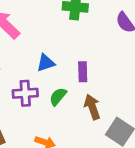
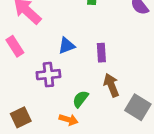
green semicircle: (58, 97) -> (80, 99), moved

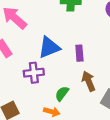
blue triangle: (66, 46) -> (49, 47), size x1.5

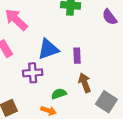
green semicircle: (62, 94) -> (59, 94), turned 32

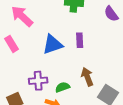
purple rectangle: (77, 56) -> (80, 40), moved
purple cross: (33, 73) -> (38, 81), moved

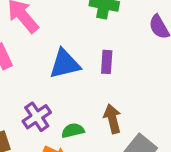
purple cross: (38, 81) -> (37, 117), turned -36

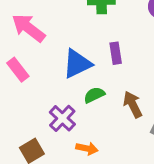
green semicircle: (73, 131) -> (94, 95), moved

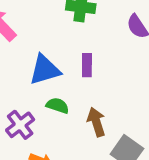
green semicircle: (94, 95) -> (58, 106), turned 35

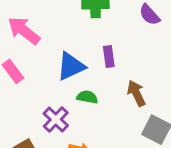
brown arrow: (96, 122) -> (136, 93), moved

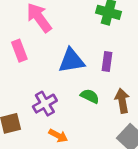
green semicircle: (87, 97) -> (90, 96), moved

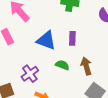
blue triangle: (71, 61) -> (46, 40), turned 35

